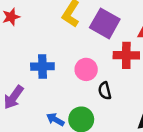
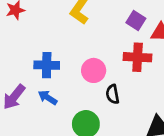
purple square: (105, 23) -> (136, 20), moved, size x0.6
blue arrow: (55, 119) -> (48, 97), moved

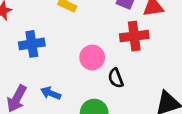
blue cross: (47, 65) -> (32, 44), moved

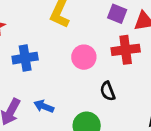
pink circle: (92, 58) -> (84, 57), moved

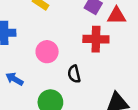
pink circle: (84, 57) -> (47, 52), moved

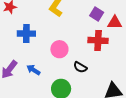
black semicircle: (74, 74) -> (80, 67), turned -48

